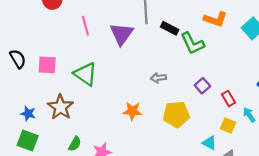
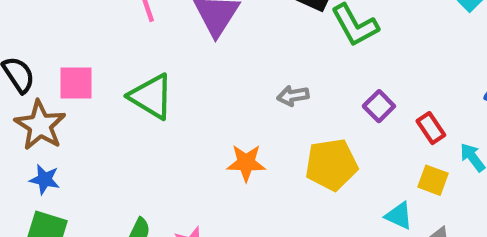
brown star: (60, 107) -> (40, 125), moved

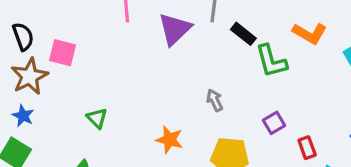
green triangle: (151, 96) -> (97, 118), moved, size x0.6
gray arrow: (293, 96) -> (215, 100), turned 60

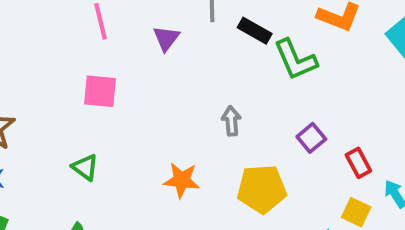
purple triangle: (175, 29) -> (166, 38), size x0.6
pink square: (62, 53) -> (100, 91), moved
gray arrow: (215, 100) -> (231, 121), turned 30

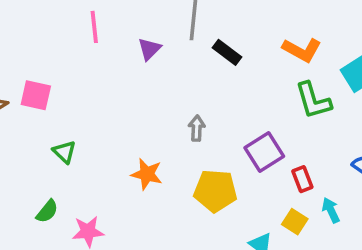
green L-shape: (295, 60) -> (313, 101), moved
pink square: (100, 91) -> (36, 95), moved
purple square: (311, 138) -> (264, 152), size x1.5

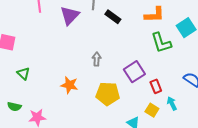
purple triangle: (149, 49) -> (70, 16), size x1.5
orange L-shape: (302, 50) -> (154, 15), turned -30
green semicircle: (47, 211) -> (14, 107), turned 64

